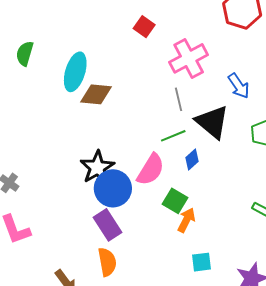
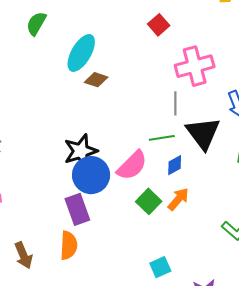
brown diamond: (96, 94) -> (96, 80), size x0.7
orange arrow: (186, 220) -> (178, 199), moved
cyan square: (201, 262) -> (160, 267), turned -30

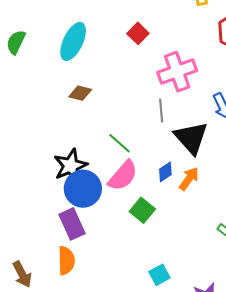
cyan ellipse: (81, 53) -> (73, 41), moved
green line: (162, 138) -> (119, 143), moved, turned 55
orange arrow: (178, 199) -> (189, 179), moved

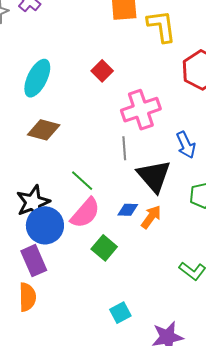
brown diamond: (80, 93) -> (44, 130), size x1.4
blue diamond: (165, 172) -> (128, 210), turned 35

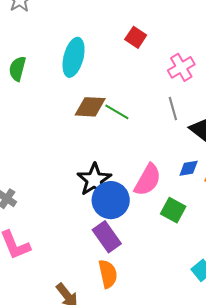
pink cross: (141, 110) -> (181, 67), size x0.7
green line: (82, 181) -> (117, 112), moved

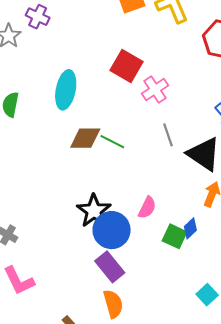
red square: (136, 37) -> (127, 66), size x1.5
pink cross: (181, 67) -> (155, 89), moved
blue diamond: (189, 168) -> (190, 228), moved, turned -30
pink semicircle: (148, 180) -> (147, 208), size x0.7

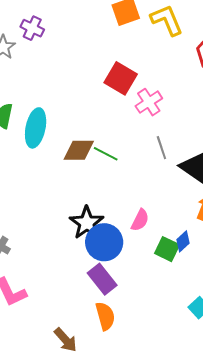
cyan ellipse: (66, 90) -> (36, 128), moved

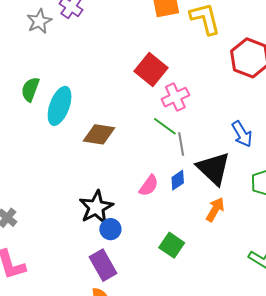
green line: (106, 154) -> (165, 126), moved
pink semicircle: (140, 220) -> (149, 186), moved
blue diamond: (183, 241) -> (178, 180), moved
blue circle: (104, 242) -> (110, 229), size x0.6

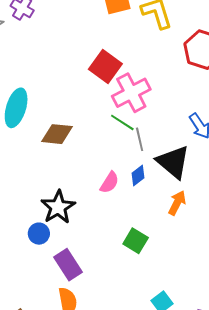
pink cross: (175, 97) -> (131, 93), size x1.4
blue circle: (110, 229) -> (39, 234), moved

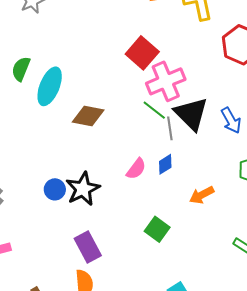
black triangle: (173, 162) -> (191, 114), moved
orange arrow: (177, 203) -> (202, 195), turned -150
blue circle: (39, 234) -> (55, 189), moved

